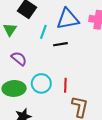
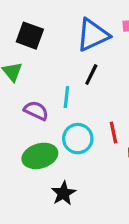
cyan line: (43, 32) -> (66, 97), moved
black line: (60, 44) -> (91, 74), turned -40

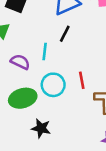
black star: (63, 193) -> (41, 128), turned -30

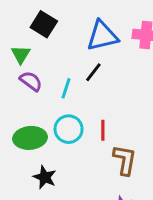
purple semicircle: (20, 62) -> (31, 81), moved

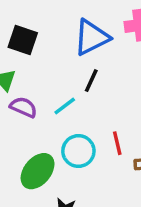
cyan line: (66, 88) -> (65, 106), turned 48
green ellipse: (30, 138) -> (38, 171), turned -32

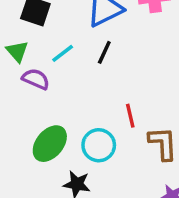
cyan line: (65, 106) -> (63, 53), moved
cyan circle: (78, 151) -> (99, 145), moved

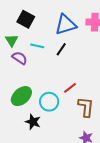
cyan line: (63, 53) -> (37, 46), turned 40
red line: (130, 116) -> (70, 88), turned 56

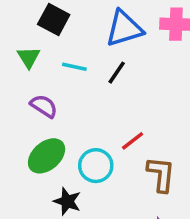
purple semicircle: (20, 58) -> (44, 106), moved

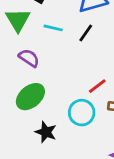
green triangle: (29, 57) -> (18, 20), size x1.4
cyan circle: (96, 166) -> (82, 113), moved

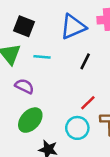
black line: (86, 33) -> (85, 61), moved

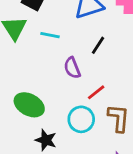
purple semicircle: (24, 86) -> (72, 68), moved, turned -144
green ellipse: (30, 120) -> (29, 105), turned 70

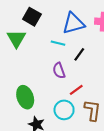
cyan line: (50, 35) -> (58, 43), moved
green ellipse: (29, 105) -> (25, 97), turned 40

